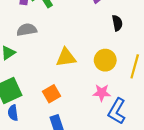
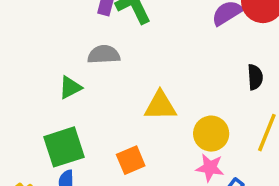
black semicircle: (117, 23) -> (255, 77), moved
yellow circle: (105, 60) -> (211, 134), moved

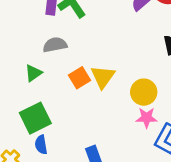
yellow triangle: (160, 106) -> (103, 77), turned -45
orange square: (131, 160) -> (80, 78), moved

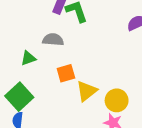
yellow triangle: (103, 77) -> (87, 91), moved
green square: (35, 118) -> (19, 97), turned -32

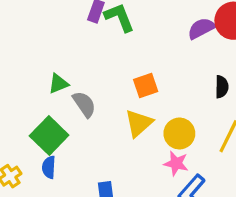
gray semicircle: (53, 40) -> (84, 104), moved, turned 54
orange square: (66, 73) -> (146, 86), moved

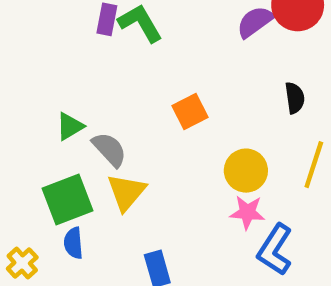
yellow triangle: (139, 123) -> (126, 192), moved
green square: (49, 136) -> (67, 199), turned 33

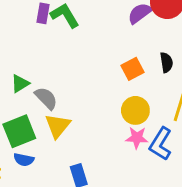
orange square: (190, 111) -> (132, 69), moved
blue semicircle: (73, 243) -> (24, 160), turned -72
blue L-shape: (275, 250) -> (161, 144), moved

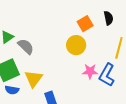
yellow circle: (135, 110) -> (76, 45), moved
yellow triangle: (58, 126) -> (34, 79), moved

